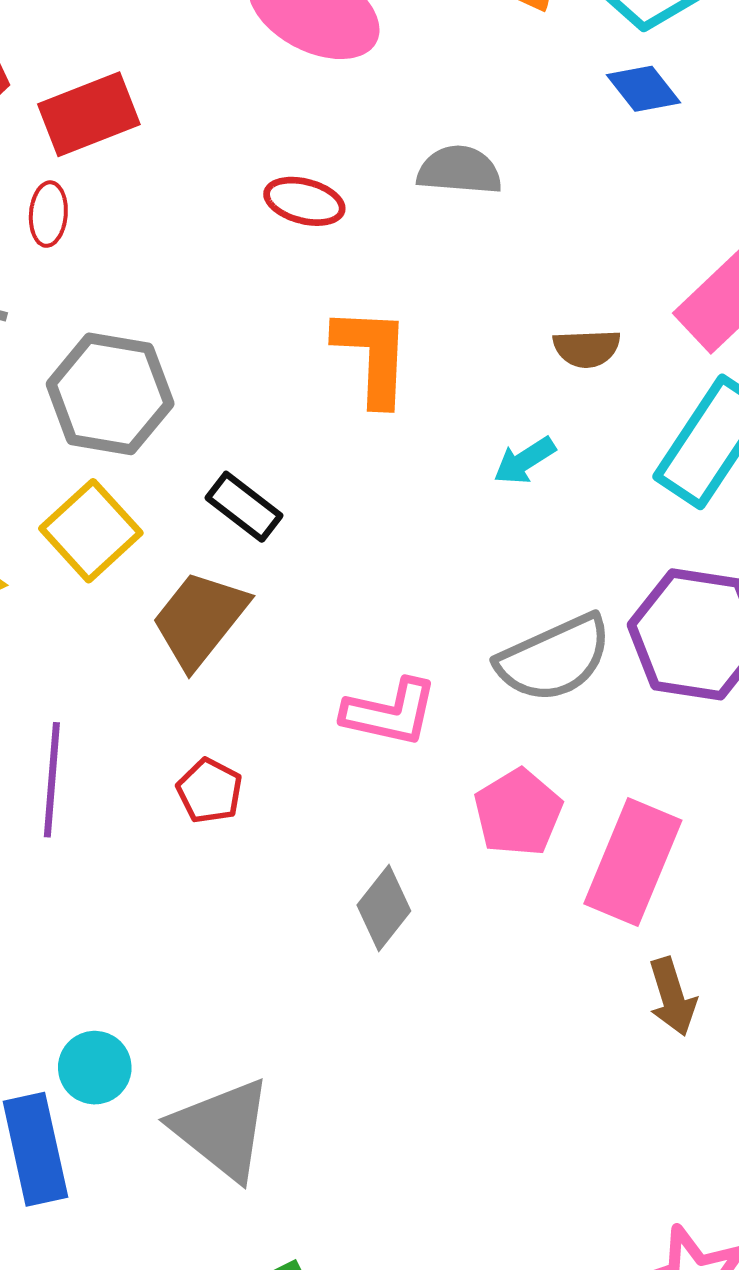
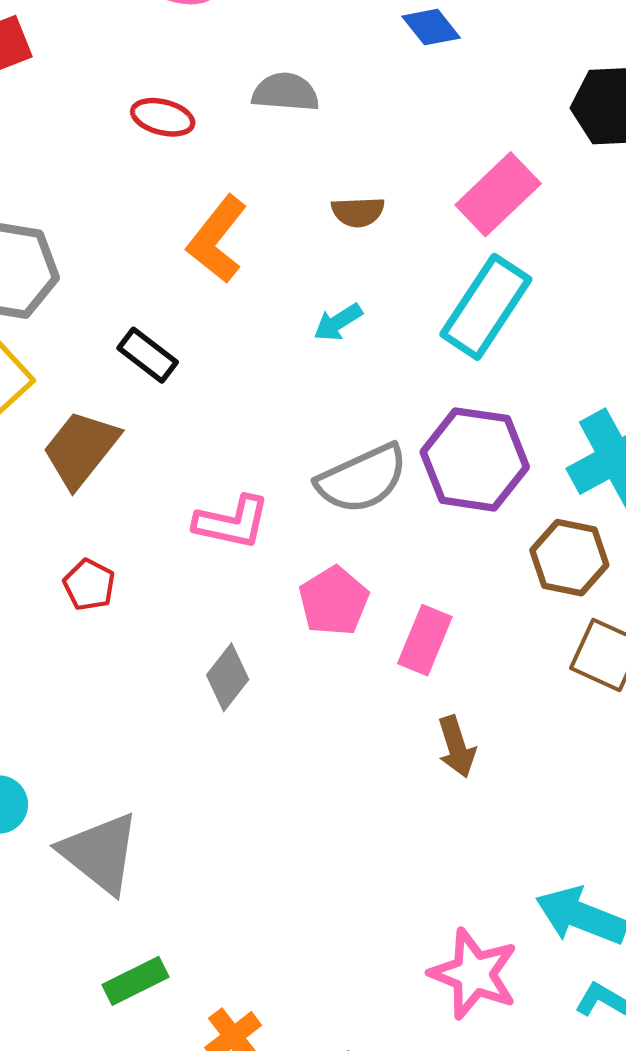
brown semicircle: (587, 348) -> (358, 212), moved
orange L-shape: (372, 356) -> (217, 239), turned -144
black rectangle: (244, 507) -> (148, 355), moved
pink rectangle: (633, 862) -> (425, 640), size x0.7

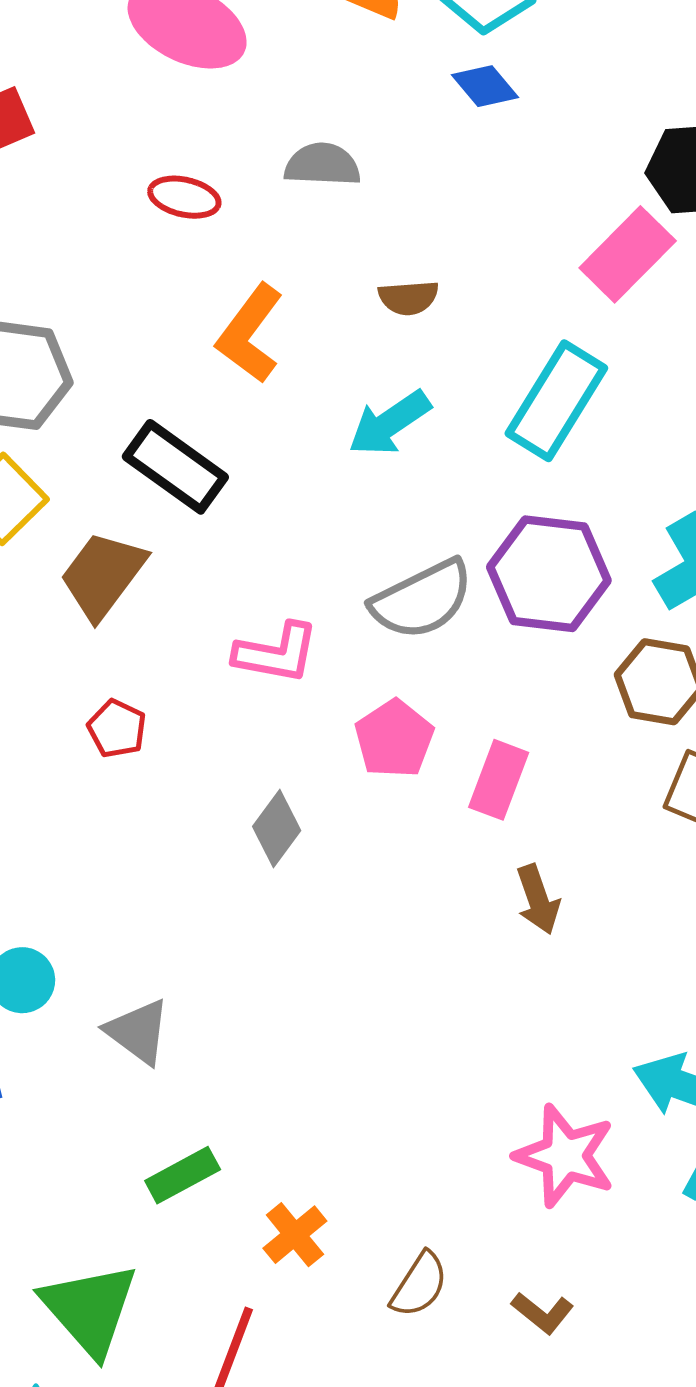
pink rectangle: (498, 194) -> (628, 254), moved
cyan arrow: (338, 322) -> (389, 423), size x1.5
black rectangle: (148, 355) -> (175, 467), size x1.5
gray triangle: (100, 853) -> (138, 1032), size x0.7

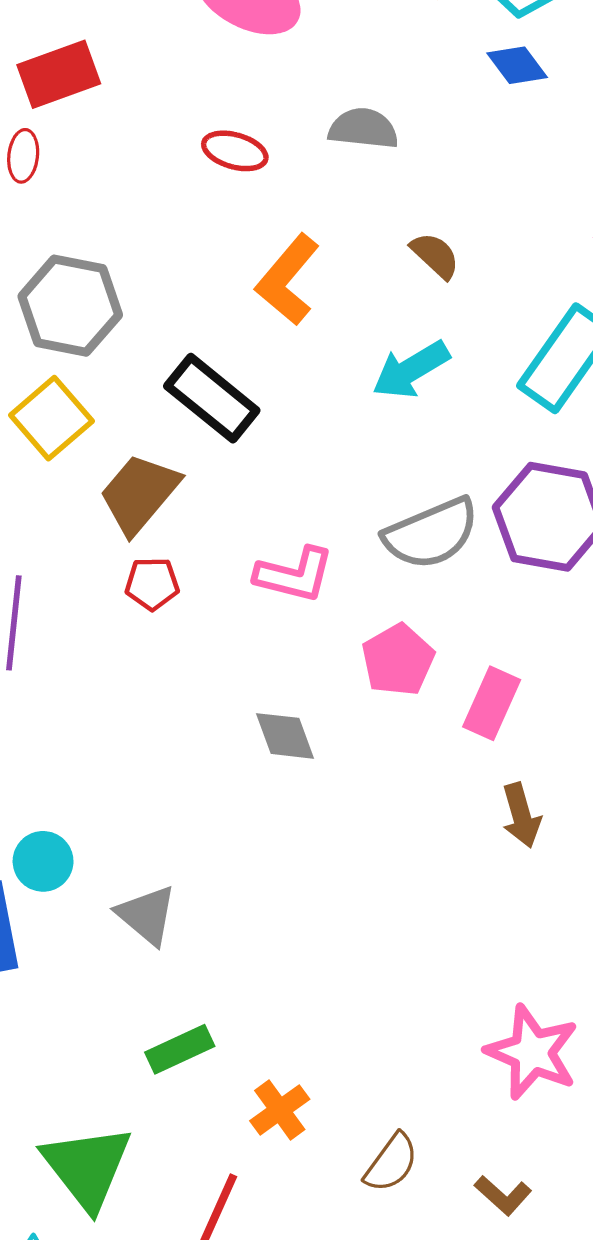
brown semicircle: (408, 298) -> (435, 255), turned -136
red pentagon: (117, 729) -> (152, 584), moved, turned -30
gray diamond: (277, 828) -> (285, 736), turned -60

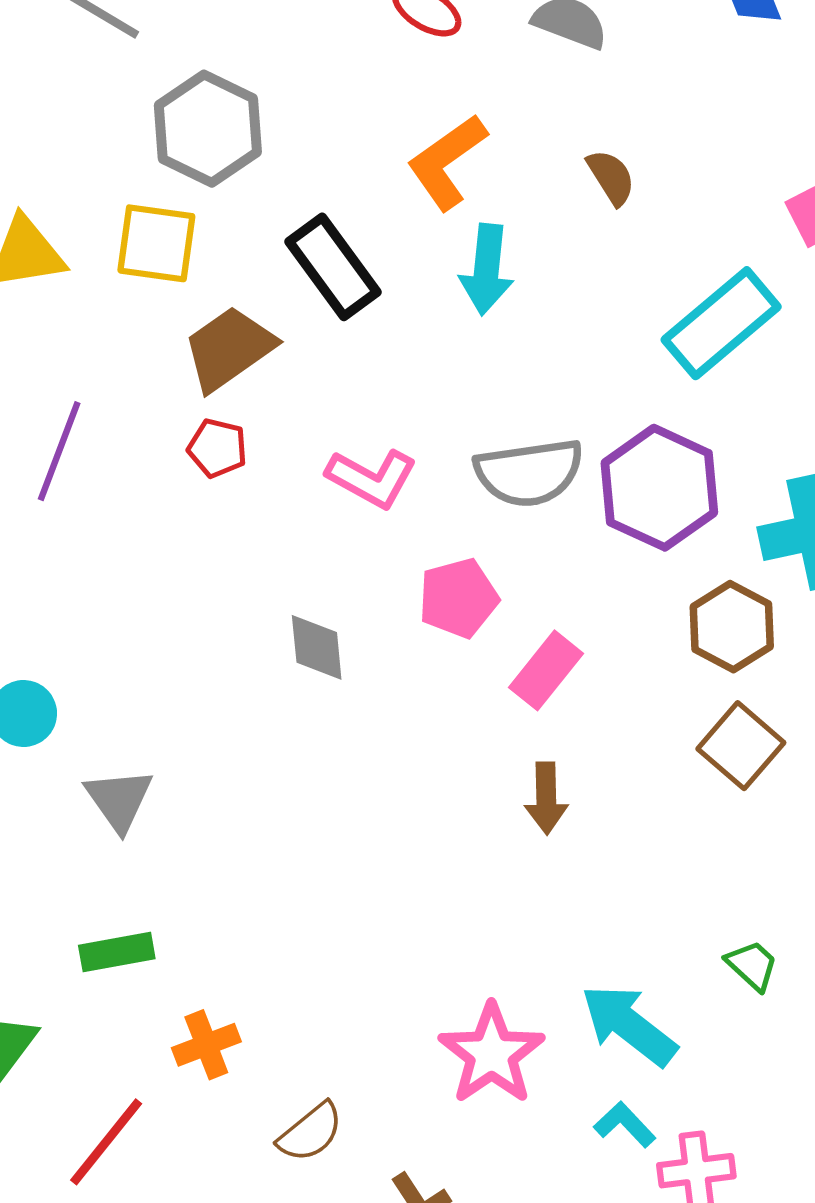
cyan arrow: (411, 370) -> (487, 269), moved, turned -68
yellow square: (51, 418) -> (156, 243), turned 34

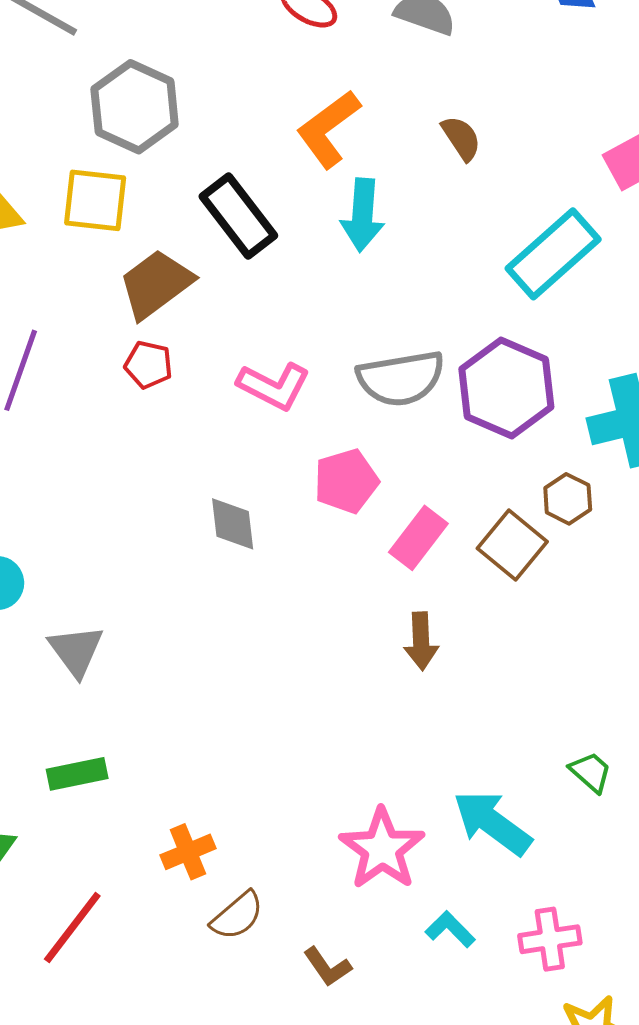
brown hexagon: (732, 627) -> (568, 499), size x0.7
brown square: (741, 746) -> (512, 545), moved
orange cross: (206, 1045) -> (188, 852), moved
cyan L-shape: (625, 1125) -> (450, 929), moved

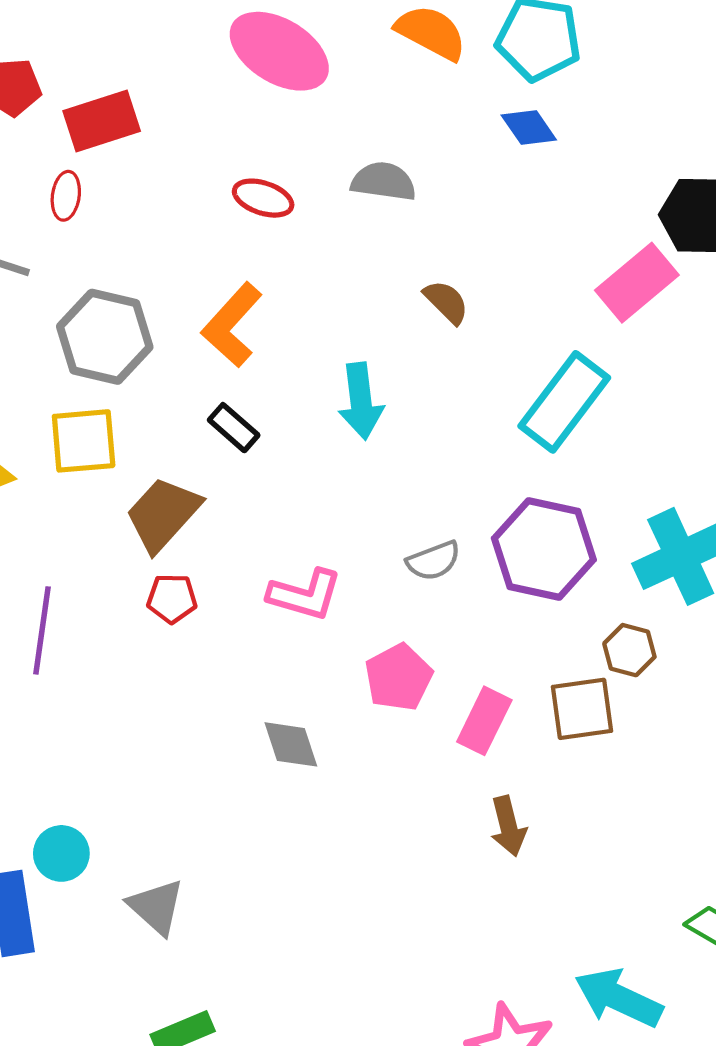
orange L-shape: (328, 129) -> (232, 325), moved
black rectangle: (238, 216) -> (234, 428), size x0.6
gray semicircle: (401, 378) -> (434, 561), size x0.6
brown square: (512, 545) -> (582, 709), turned -36

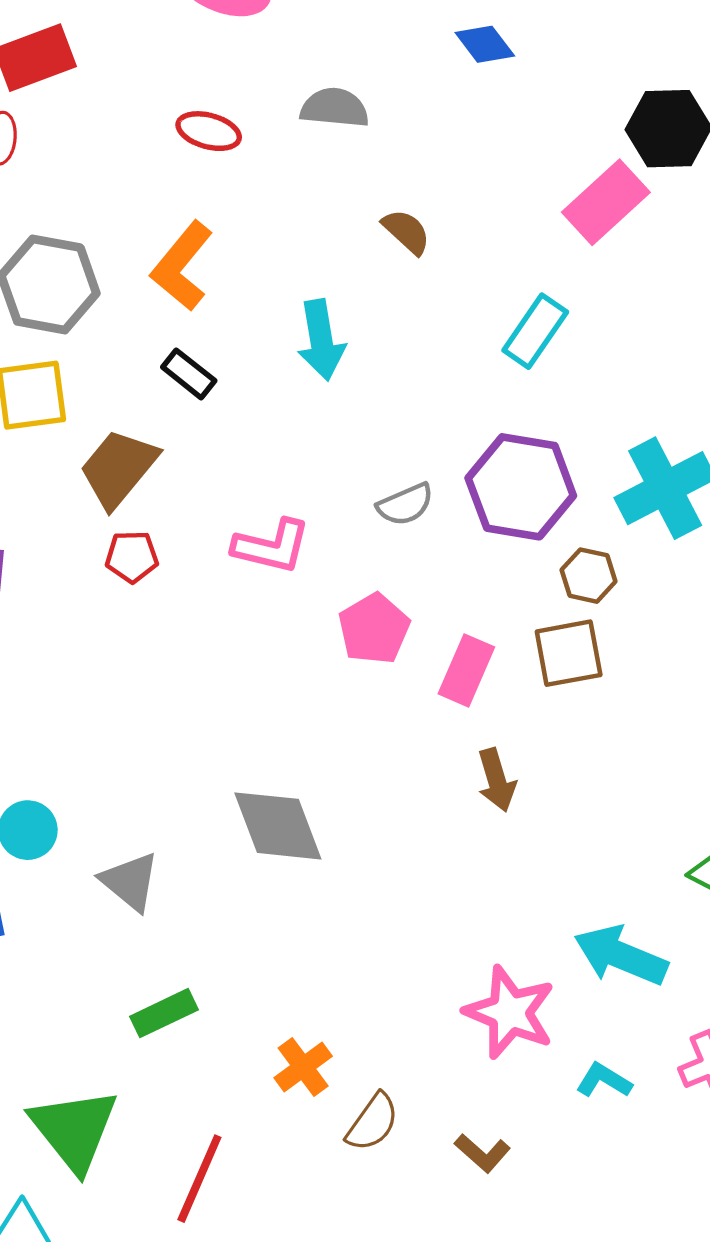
cyan rectangle: (564, 402) -> (535, 331), size x0.7
brown hexagon: (629, 650) -> (589, 576), moved
gray diamond: (291, 744) -> (278, 826), moved, size x1.5

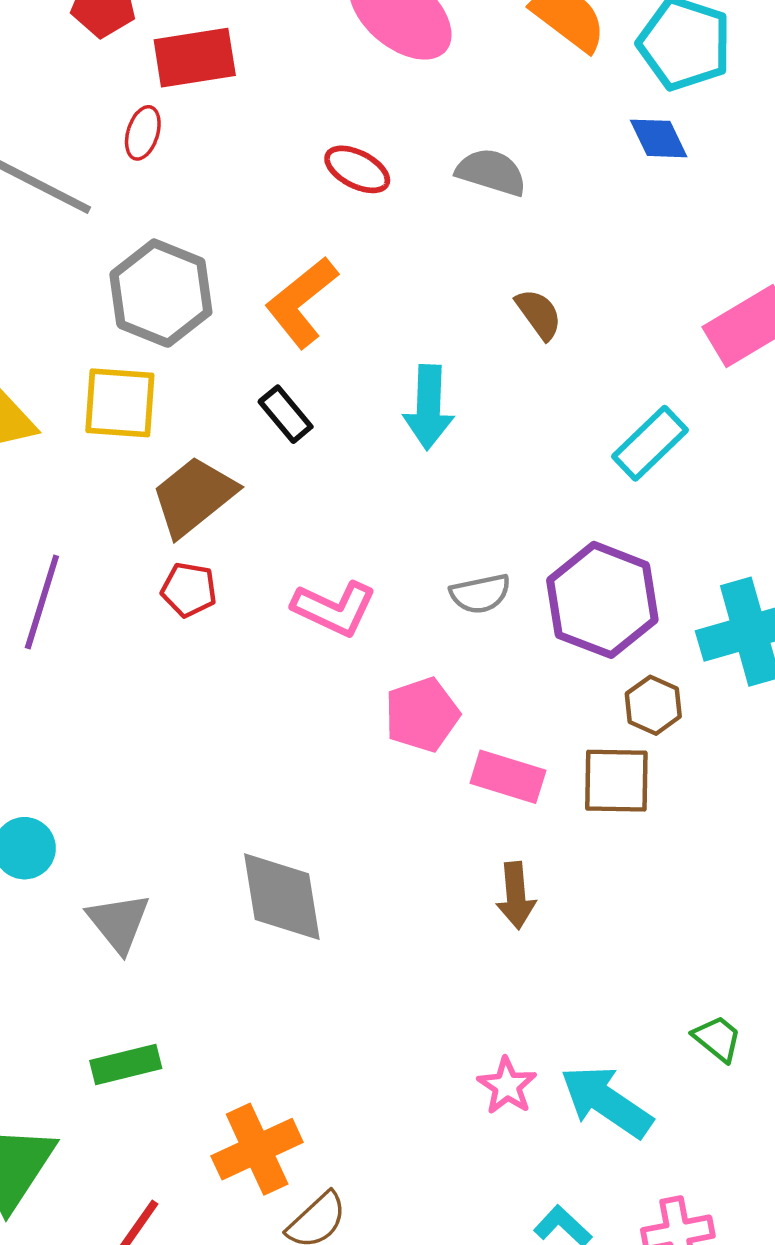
pink rectangle: (466, 670) -> (508, 777), turned 72
pink star: (510, 1012) -> (507, 1086), moved, size x0.6
orange cross: (303, 1067) -> (257, 1149), size x1.4

